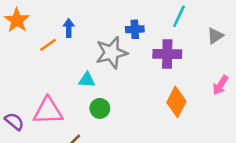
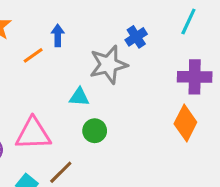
blue cross: (135, 29) -> (136, 37), turned -30
purple cross: (167, 54) -> (195, 77), moved

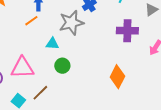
orange line: (33, 55) -> (31, 21), moved
orange diamond: (185, 123) -> (117, 77), moved

